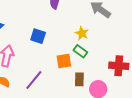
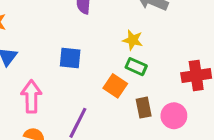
orange square: (64, 61) -> (115, 86), turned -35

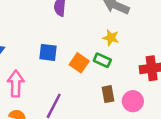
yellow star: (133, 40) -> (111, 38), moved
orange square: (115, 86) -> (79, 63), moved

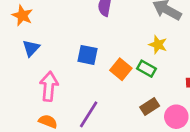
brown rectangle: (108, 94) -> (150, 107), turned 63

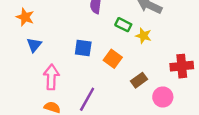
green rectangle: (147, 69) -> (123, 25), moved
brown rectangle: (150, 107) -> (139, 80), moved

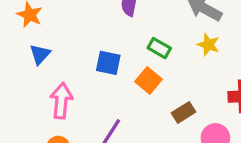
green rectangle: (123, 25) -> (159, 48), moved
yellow star: (143, 36) -> (208, 45), moved

